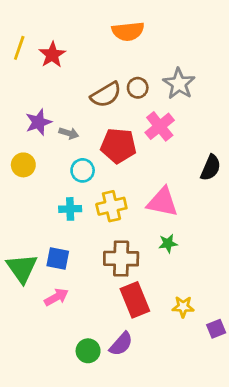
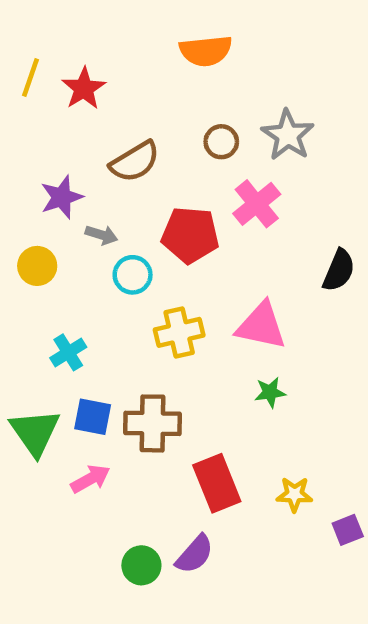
brown semicircle: (106, 95) -> (135, 162), moved
gray arrow: (69, 133) -> (101, 235), moved
cyan cross: (70, 209) -> (68, 352), moved, turned -30
brown cross: (121, 259) -> (153, 423), moved

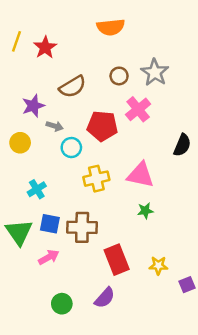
green circle: (141, 565) -> (62, 304), moved

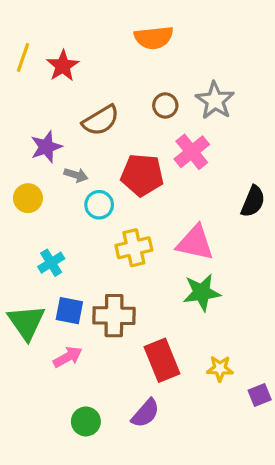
green star: (145, 211) -> (202, 292), size x1.6

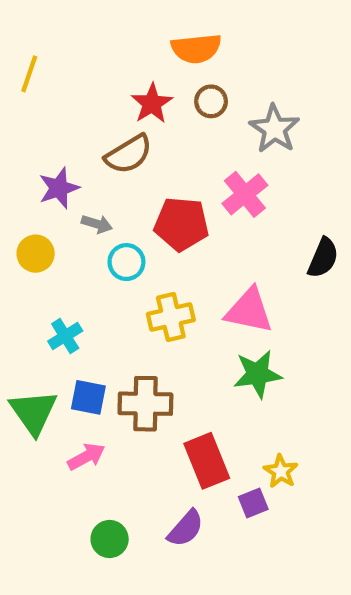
red star: (63, 66) -> (152, 103), moved
brown circle: (165, 105) -> (211, 101), moved
yellow star: (220, 369) -> (281, 471), turned 30
purple square: (260, 395) -> (253, 503), moved

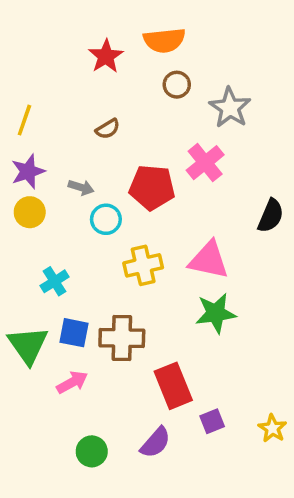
yellow line: (29, 74) -> (24, 120), moved
red star: (152, 103) -> (106, 56), moved
brown semicircle: (129, 154) -> (108, 129), size x0.6
purple star: (59, 188) -> (28, 171), moved
yellow star: (281, 471) -> (272, 428), moved

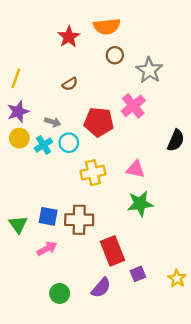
pink triangle: (209, 260) -> (136, 169), size x0.7
cyan cross: (55, 281) -> (43, 145), moved
green triangle: (28, 345) -> (18, 224), size x0.7

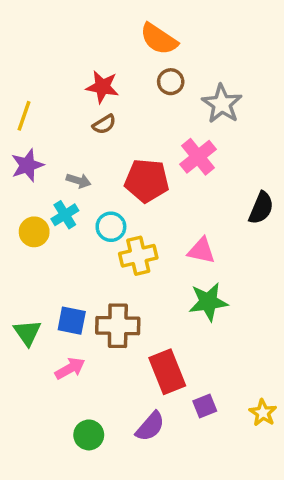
orange semicircle: (107, 26) -> (159, 39), turned 40
red star: (69, 37) -> (102, 87), moved, turned -30
yellow circle: (19, 138) -> (34, 232), moved
cyan circle: (69, 143) -> (111, 227), moved

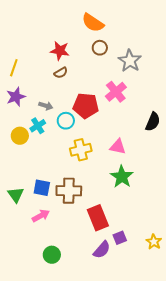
cyan circle: (111, 227) -> (66, 121), moved
green star: (208, 302) -> (122, 177), turned -30
purple semicircle: (150, 426) -> (102, 250), moved

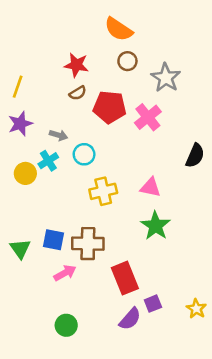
red pentagon: (86, 106) -> (110, 107), moved
pink arrow: (41, 216) -> (65, 273), moved

